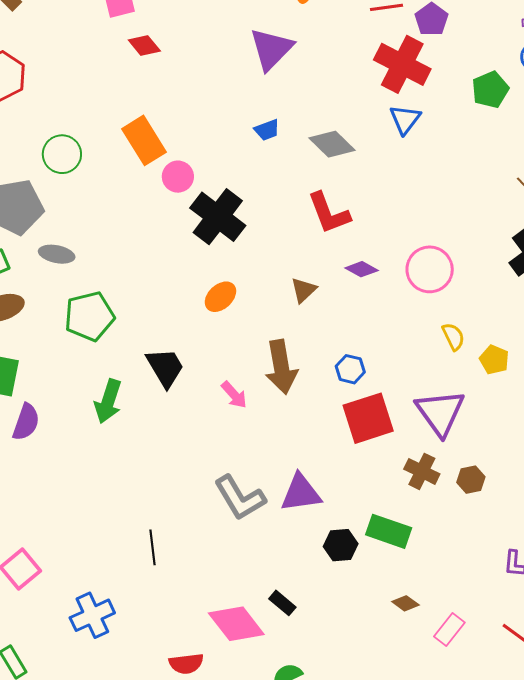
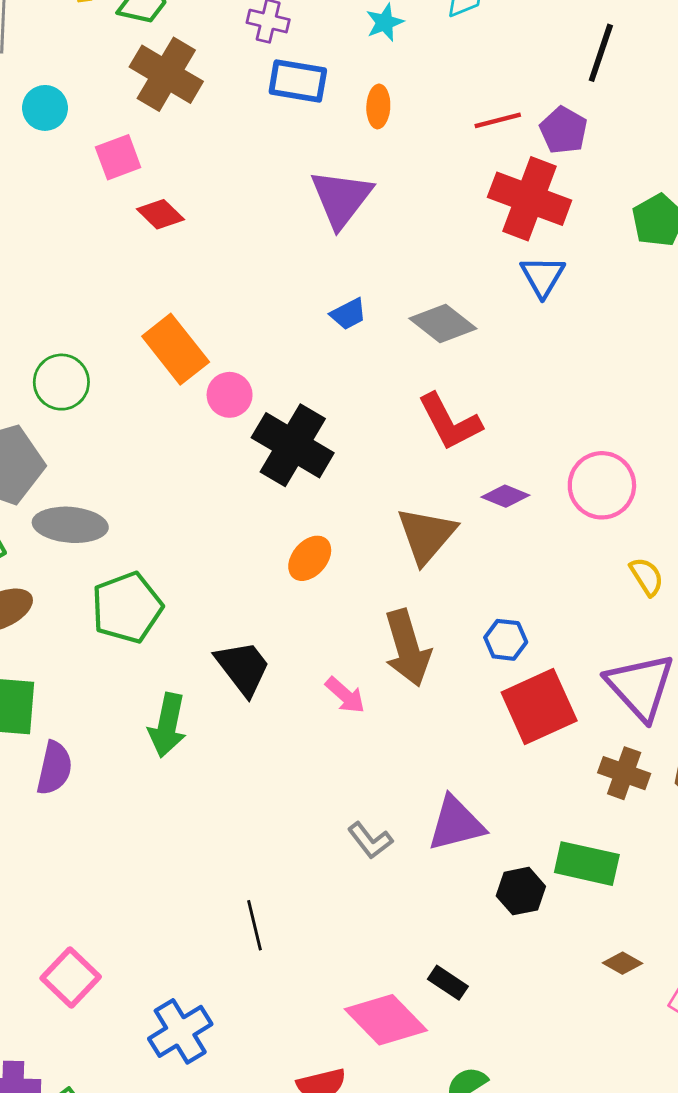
gray ellipse: (57, 254) -> (70, 525), size x1.4
brown triangle: (303, 290) -> (426, 535), size x1.6
gray L-shape: (240, 498) -> (370, 840), size x0.6

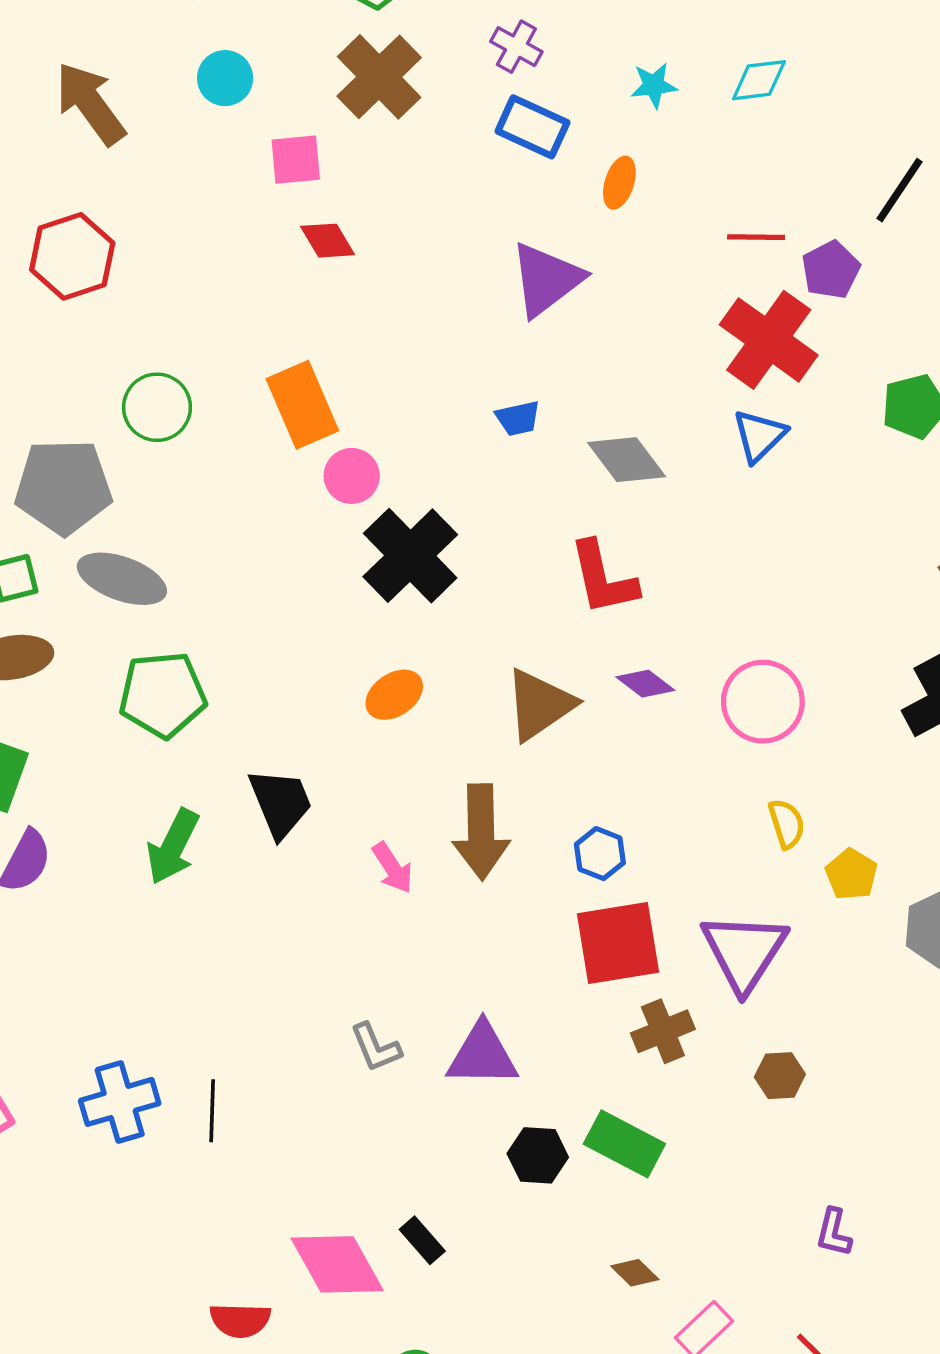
brown cross: (624, 773) -> (663, 1031), moved, turned 33
blue cross: (180, 1031) -> (120, 1102), moved

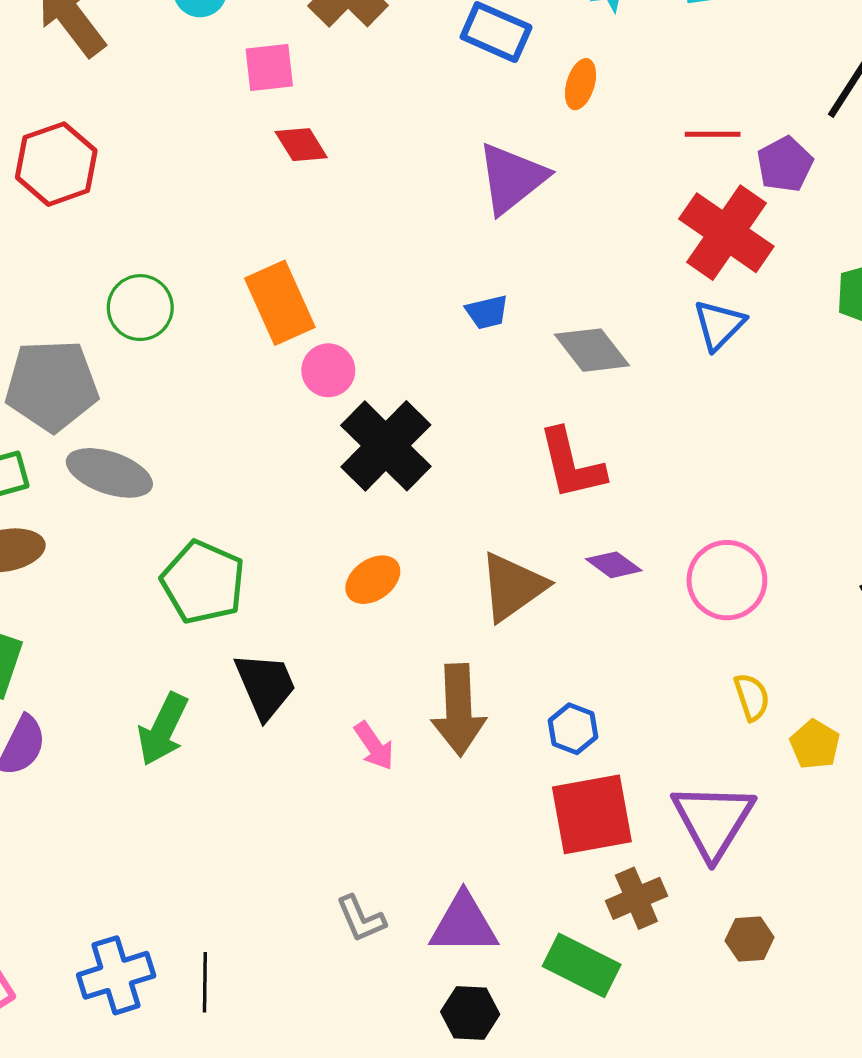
green pentagon: (163, 695) -> (203, 582), moved, turned 30
green rectangle: (624, 1144) -> (582, 965), moved
black hexagon: (538, 1155) -> (470, 1013), moved

